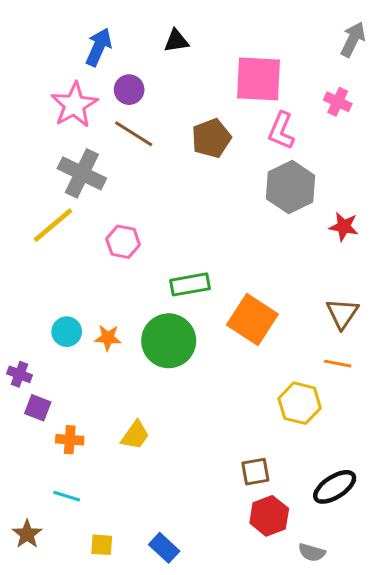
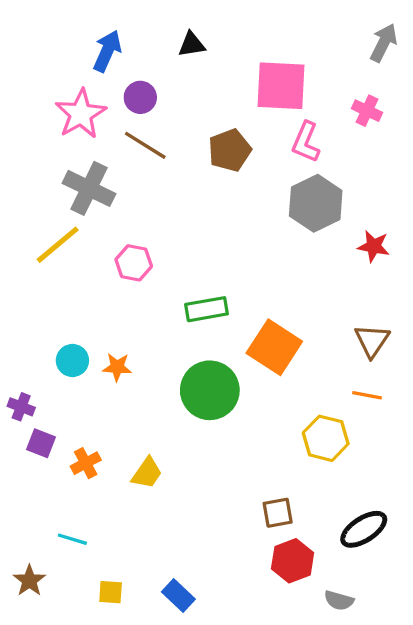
green circle: (169, 341) -> (210, 390), moved
orange cross: (70, 440) -> (86, 463), moved, turned -32

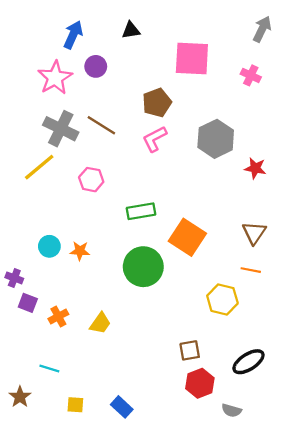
pink L-shape: (306, 142) -> (155, 139), moved, turned 40
brown line: (145, 145) -> (101, 125), moved

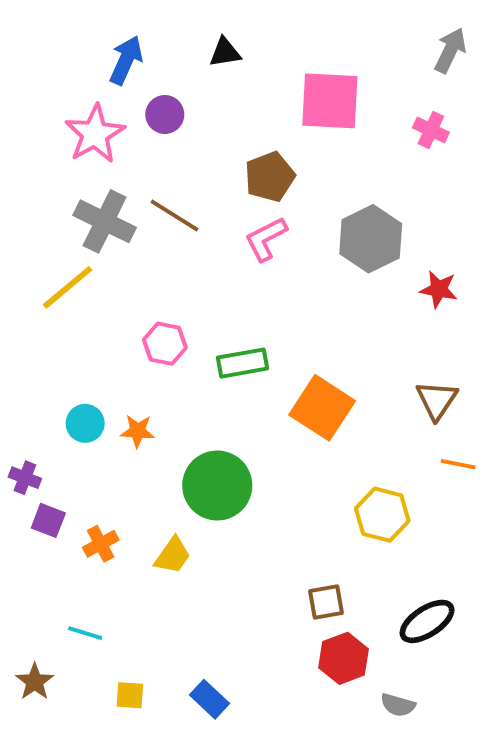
pink hexagon: (91, 180) -> (165, 344), moved
green circle: (143, 267) -> (217, 485), moved
orange line: (251, 270) -> (458, 464), moved

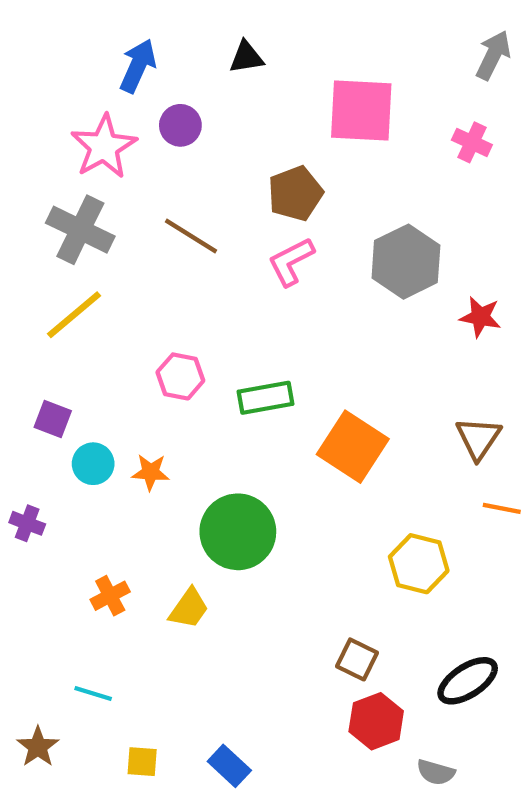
gray cross: (105, 221) -> (80, 230), moved
purple square: (48, 520) -> (53, 419), moved
brown square: (326, 602) -> (357, 659), turned 36

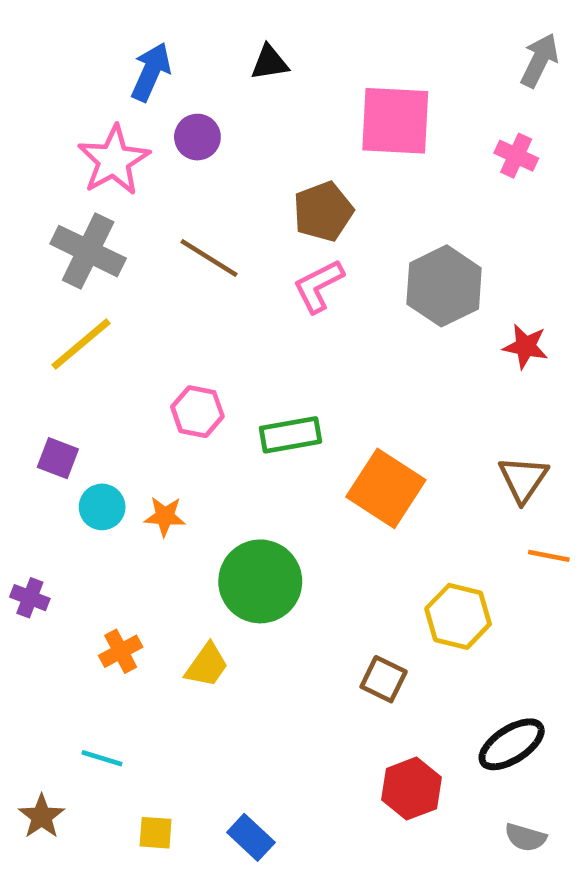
purple cross: (27, 523) -> (30, 598), moved
brown square: (357, 659) -> (384, 679), moved
gray semicircle: (436, 772) -> (526, 837), moved

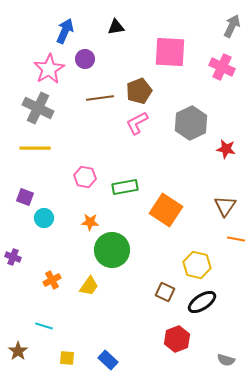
pink cross: (516, 156) -> (222, 67), size x1.4
brown line: (209, 258) -> (100, 98), moved, turned -40
yellow line: (81, 344) -> (35, 148), turned 40
orange star: (165, 516) -> (90, 222), moved
black ellipse: (512, 744) -> (202, 302), moved

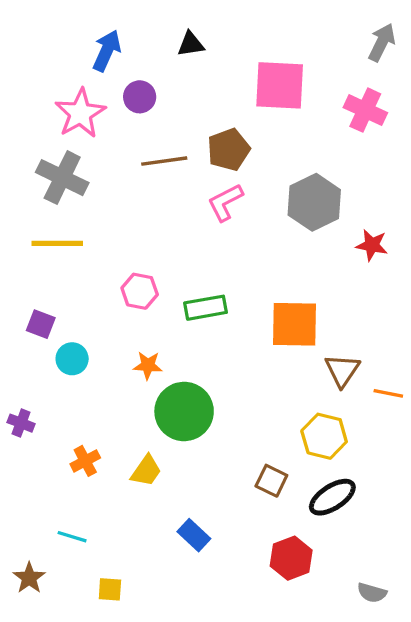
brown triangle: (225, 206) -> (342, 370), moved
orange square: (166, 210) -> (294, 324), moved, turned -32
blue rectangle: (108, 360) -> (194, 535), moved

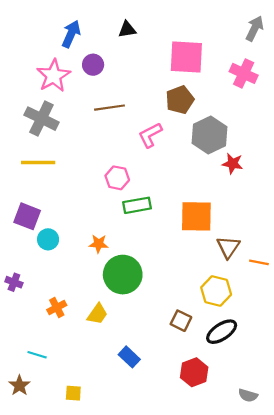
brown pentagon: (229, 150) -> (180, 100), moved
red star: (372, 245) -> (233, 164), moved
pink hexagon: (140, 291) -> (117, 178), moved
purple square: (41, 324) -> (27, 216), size x1.4
cyan line: (72, 537) -> (37, 355), moved

